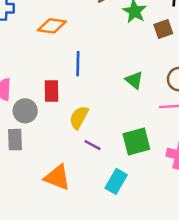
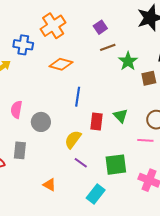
red rectangle: (52, 91) -> (96, 122), moved
gray circle: (25, 111) -> (41, 122), moved
orange triangle: (57, 177) -> (49, 185), size x0.6

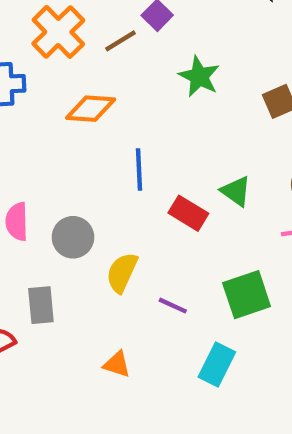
brown line: (108, 47) -> (120, 41), moved
green star: (128, 61) -> (199, 76), moved
red rectangle: (96, 122) -> (188, 213), turned -54
yellow semicircle: (73, 139) -> (122, 273), moved

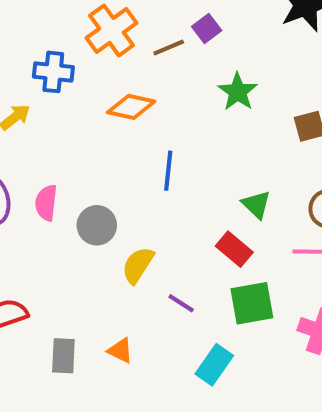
red rectangle: (188, 213) -> (234, 249), moved
gray rectangle: (41, 305) -> (63, 356), moved

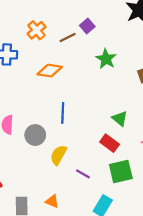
orange cross: (111, 30) -> (37, 30), size x0.7
blue line: (168, 171) -> (63, 113), moved

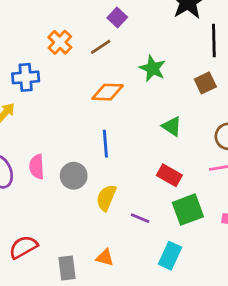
purple square: (87, 26) -> (117, 18), moved
orange diamond: (50, 71) -> (108, 92), moved
green triangle: (120, 119) -> (172, 126), moved

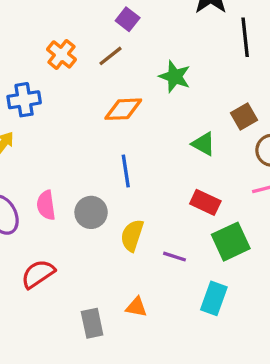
brown square: (205, 83) -> (244, 116), moved
red semicircle: (23, 247) -> (38, 274), moved

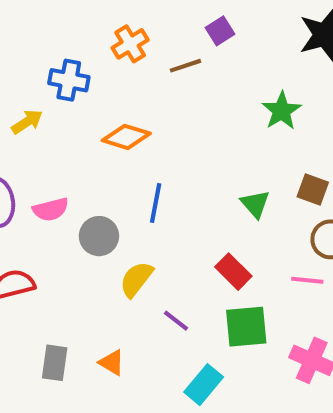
green star: (175, 77) -> (282, 111), moved
orange diamond: (123, 109) -> (126, 137), moved
brown square: (244, 116) -> (313, 189), turned 30
pink semicircle: (46, 205) -> (51, 209), turned -116

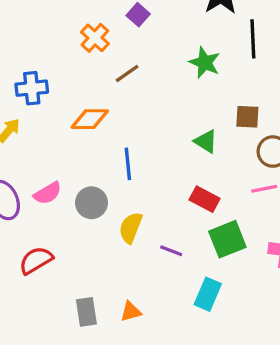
orange cross: (130, 44) -> (95, 38), moved
brown line: (185, 66) -> (127, 74), moved
orange triangle: (112, 363) -> (131, 312), moved, turned -30

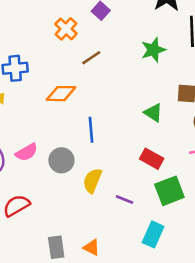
green star: (205, 63) -> (153, 50), turned 30
orange triangle: (131, 312) -> (92, 247), turned 42

